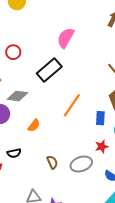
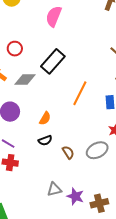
pink semicircle: (66, 38) -> (54, 16), moved
gray diamond: (18, 96) -> (25, 79), moved
black semicircle: (14, 153) -> (45, 140), moved

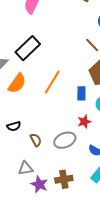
orange semicircle: (45, 118) -> (17, 83), moved, size x1.5
gray triangle: (54, 189) -> (26, 168), moved
brown cross: (99, 203) -> (64, 179), moved

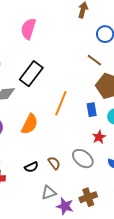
orange semicircle: (17, 83) -> (30, 124), moved
black semicircle: (14, 126) -> (31, 167), moved
gray ellipse: (65, 140) -> (83, 159), turned 70

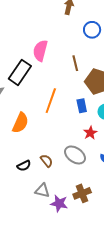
pink semicircle: (28, 29) -> (40, 51), moved
brown line: (94, 60) -> (75, 63), moved, turned 42
gray triangle: (49, 193) -> (42, 191), turned 35

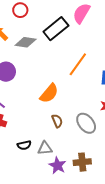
orange semicircle: (20, 123) -> (49, 93), moved
black semicircle: (24, 166) -> (24, 145), moved
gray triangle: (42, 191) -> (45, 148), turned -35

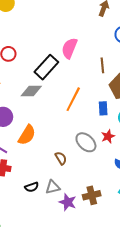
gray diamond: (26, 42) -> (31, 91), moved
orange semicircle: (49, 93) -> (27, 135), moved
gray ellipse: (86, 123) -> (86, 142), moved

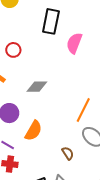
black rectangle: (46, 67) -> (51, 21), moved, turned -30
orange line: (73, 99) -> (83, 110), moved

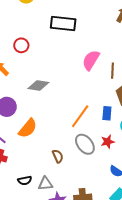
black rectangle: (51, 21) -> (63, 23), turned 75
pink semicircle: (74, 43) -> (91, 60), moved

